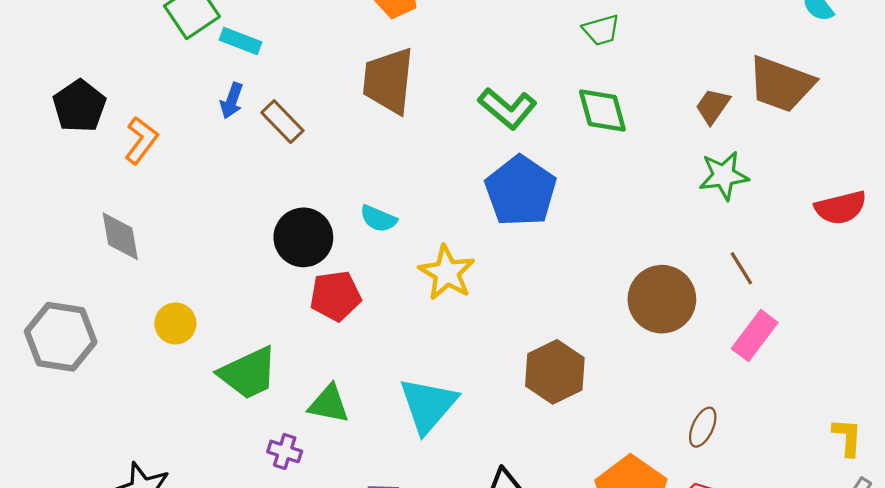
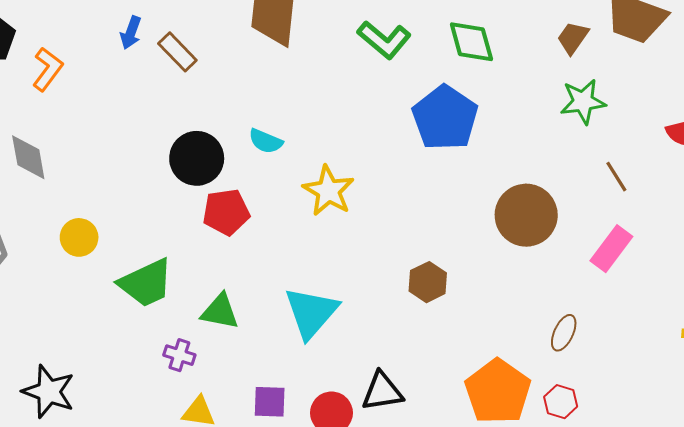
blue pentagon: (521, 191) -> (445, 118), moved
brown line: (741, 268) -> (616, 177), moved
brown hexagon: (555, 372) -> (428, 282), size x0.7

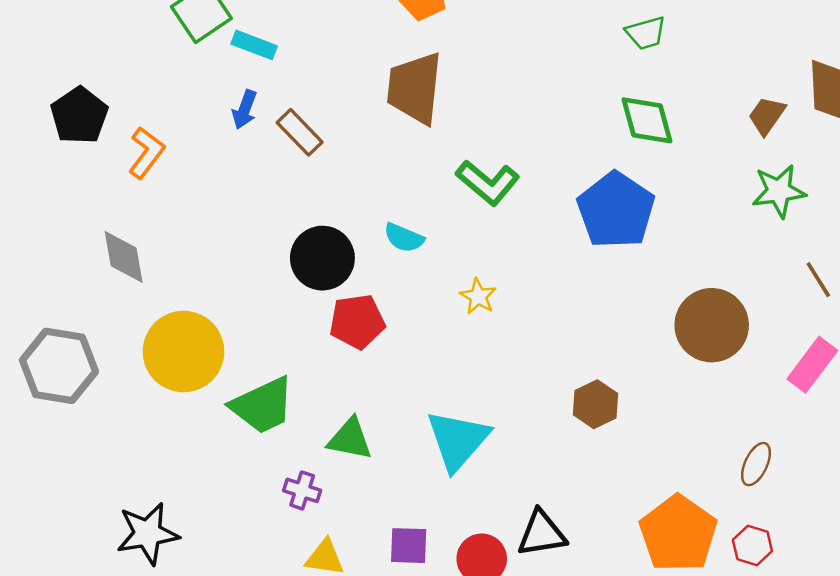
green L-shape: (384, 40) -> (488, 183), moved
yellow star: (328, 191) -> (478, 296), size x0.6
yellow circle: (79, 237) -> (183, 352), size x1.8
black star: (49, 392) -> (148, 534), turned -30

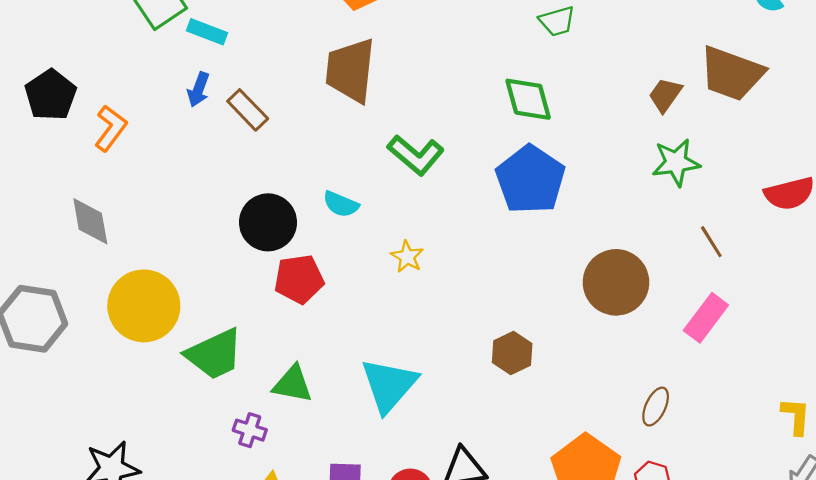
green diamond: (647, 120) -> (528, 99), moved

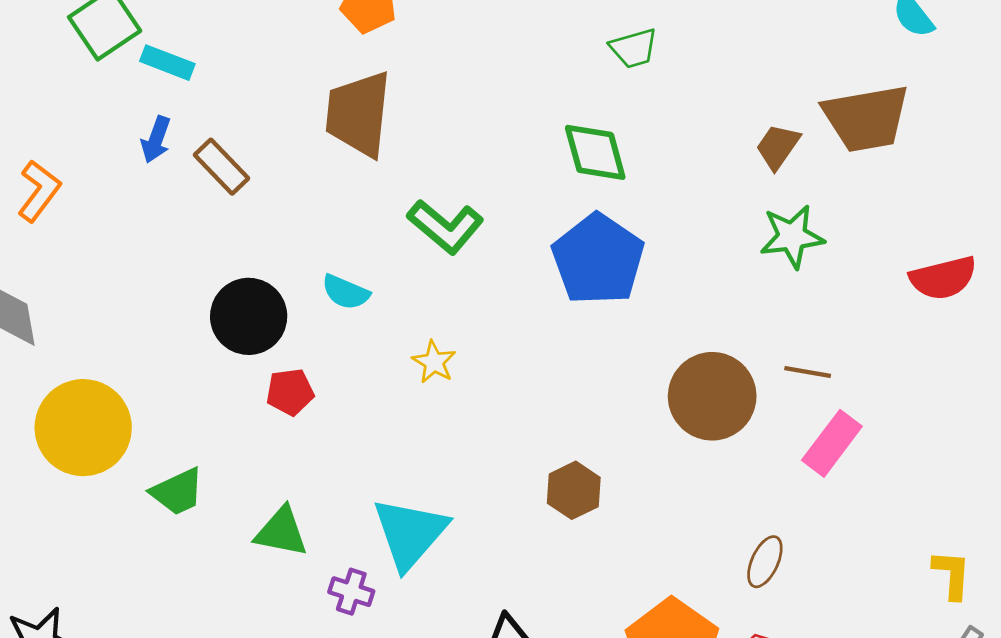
brown trapezoid: (732, 74) -> (866, 118), turned -30
brown line: (711, 242) -> (808, 372), moved, turned -48
red pentagon: (299, 279) -> (290, 392), size x0.7
green trapezoid: (214, 354) -> (177, 492), size x0.7
purple cross: (250, 430) -> (351, 592), moved

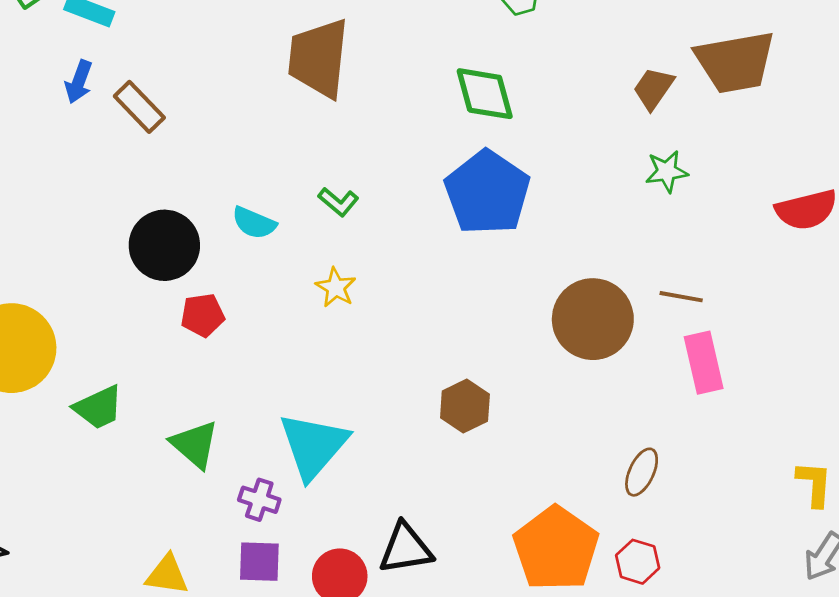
brown trapezoid: (358, 114) -> (319, 58), moved
green L-shape: (445, 227) -> (338, 202), moved, size x0.6
green star: (792, 237) -> (667, 171), size x0.7
pink rectangle: (832, 443) -> (704, 363), turned -50
green triangle: (281, 532) -> (195, 444), turned 30

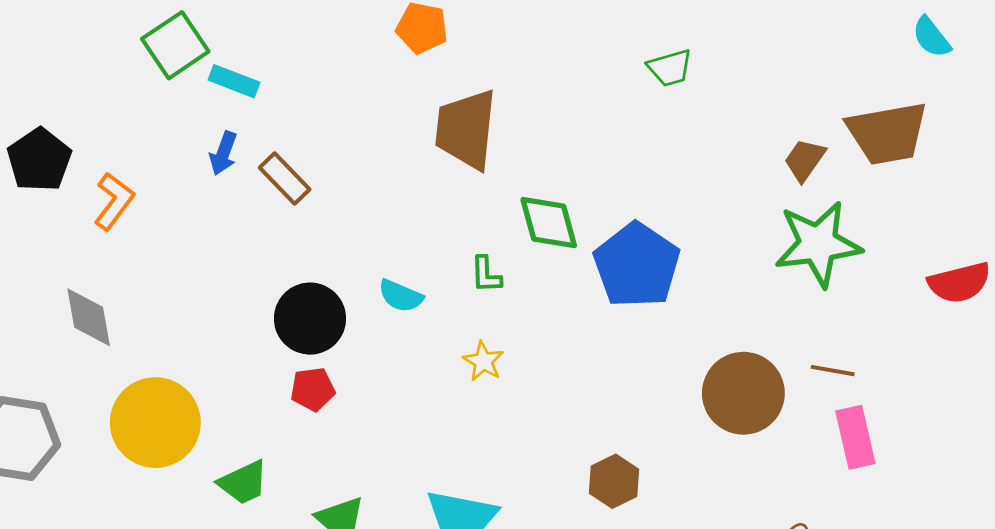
green diamond: (485, 94) -> (549, 223), moved
green star: (667, 171) -> (818, 244), size x2.0
green L-shape: (338, 202) -> (486, 275), turned 48
red pentagon: (203, 315) -> (313, 389), moved

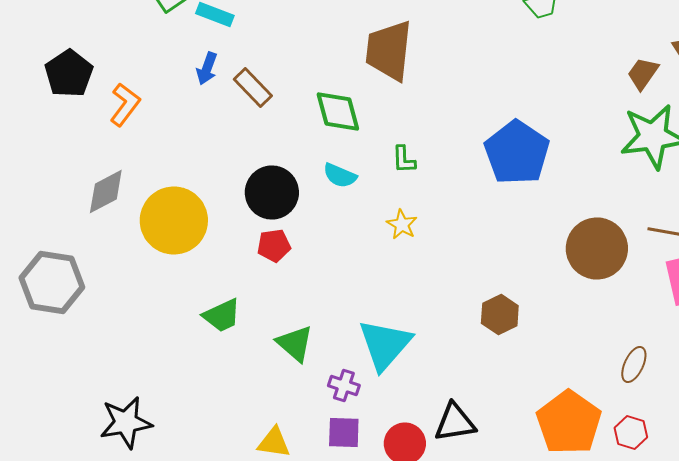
green diamond: (549, 223) -> (338, 112), moved
gray diamond: (89, 317) -> (106, 192), turned 72
yellow circle: (155, 423) -> (174, 220), moved

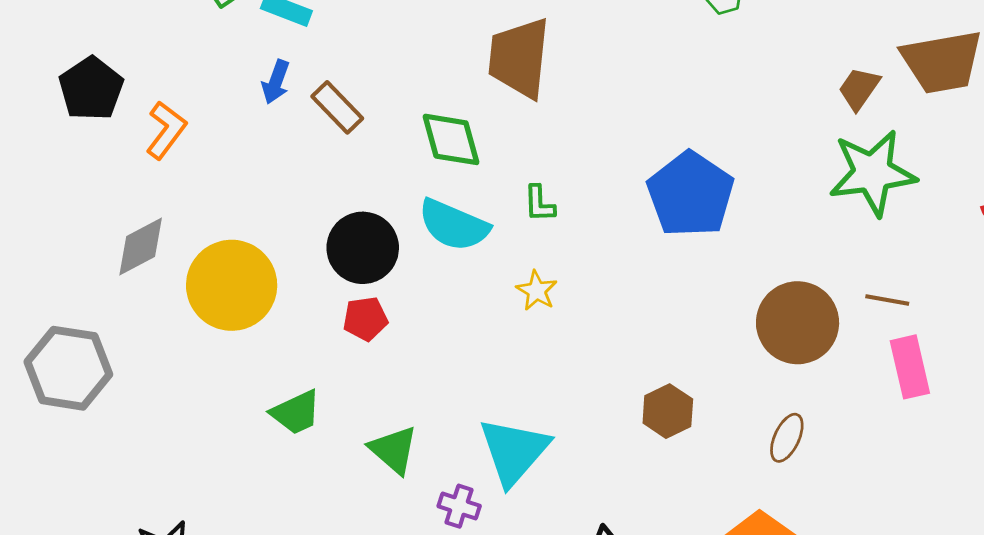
cyan semicircle: (340, 176) -> (454, 225), size x1.6
brown ellipse: (634, 364) -> (787, 438), moved

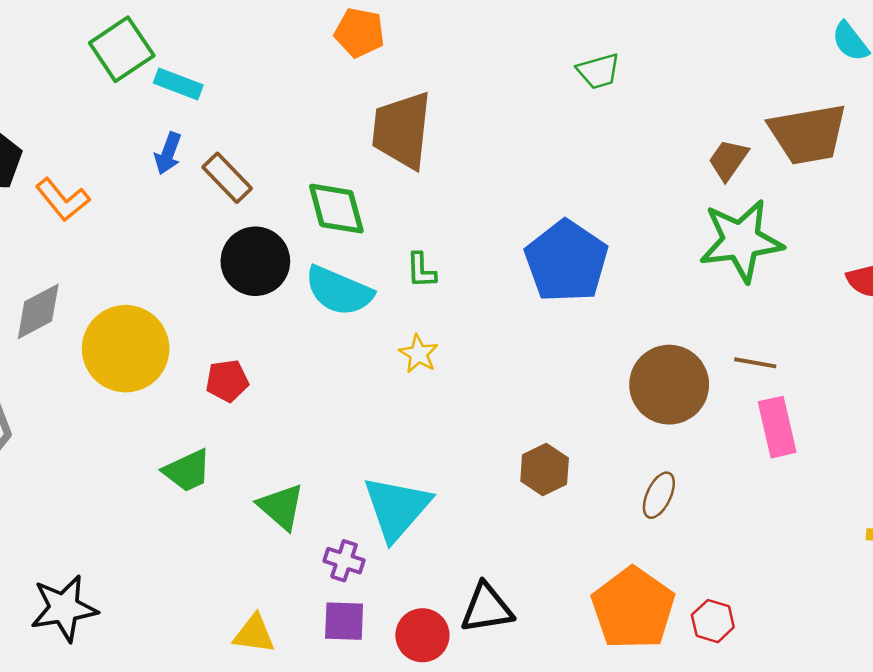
orange L-shape: (166, 130) -> (63, 200), turned 104
black circle: (363, 248) -> (255, 261), moved
red pentagon: (365, 319) -> (227, 381), moved

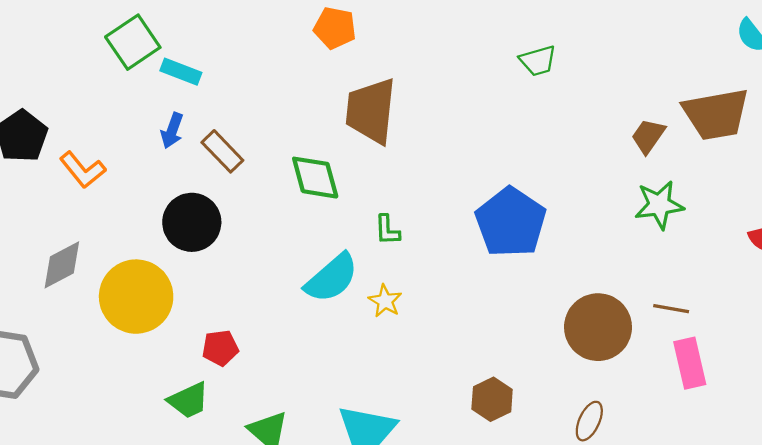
green star: (741, 241) -> (659, 205), size x0.7
black circle: (255, 261) -> (192, 222), moved
cyan semicircle: (339, 291) -> (332, 278), moved, turned -64
red pentagon: (227, 381) -> (220, 348), moved

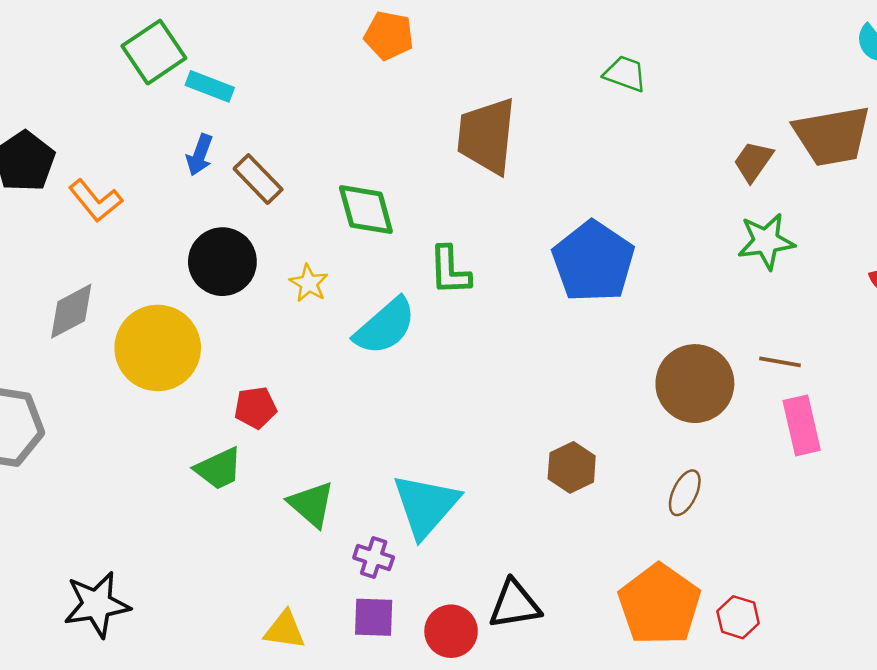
green trapezoid: (538, 61) -> (625, 74), turned -144
brown trapezoid: (371, 111) -> (487, 136), moved
green L-shape: (387, 230) -> (450, 271), size x1.4
yellow star: (385, 301) -> (309, 283), moved

